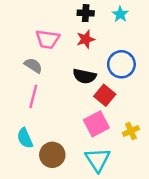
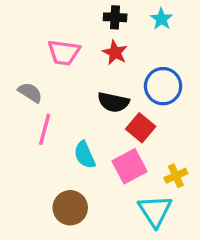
red star: (86, 39) -> (115, 53), turned -30
gray semicircle: (33, 65) -> (30, 93), moved
cyan semicircle: (25, 138) -> (85, 155), moved
cyan triangle: (98, 160) -> (155, 211), moved

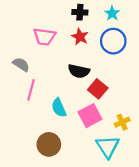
blue circle: (163, 86) -> (113, 41), moved

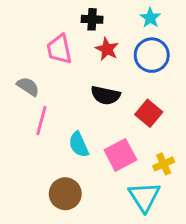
black cross: (80, 12) -> (92, 19), moved
pink trapezoid: (44, 37) -> (59, 49), turned 70
red square: (98, 89) -> (149, 113), moved

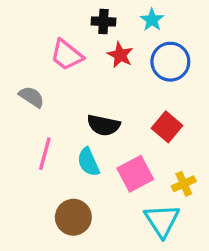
cyan star: (150, 18) -> (152, 20), moved
pink trapezoid: (59, 49) -> (67, 55), turned -40
black semicircle: (105, 95) -> (103, 125), moved
pink line: (41, 121) -> (45, 154), moved

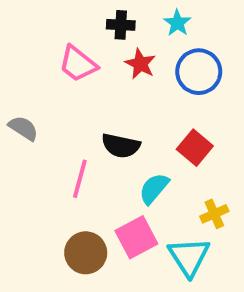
gray semicircle: (32, 97) -> (23, 128), moved
pink line: (45, 154) -> (80, 179), moved
cyan semicircle: (88, 162) -> (154, 189), moved, turned 64
pink square: (135, 174) -> (136, 237), moved

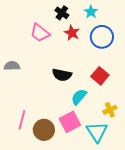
black cross: (121, 25) -> (62, 13), turned 32
gray semicircle: (23, 128) -> (12, 66), turned -35
pink line: (80, 179) -> (22, 120), moved

